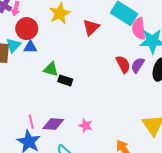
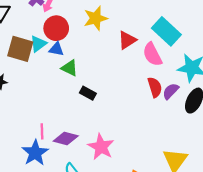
pink semicircle: (139, 29) -> (152, 54), moved, turned -30
green triangle: (51, 69) -> (70, 68), moved
pink star: (86, 126) -> (101, 147), size x1.6

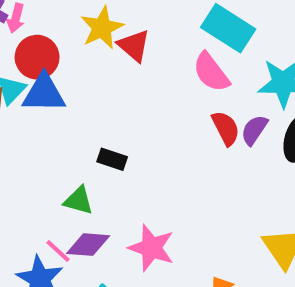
red triangle: (127, 40) -> (134, 46), moved, turned -36
blue triangle: (56, 49) -> (44, 93), size x1.6
green triangle: (70, 68) -> (79, 200), moved
pink line: (42, 131) -> (58, 251), moved, turned -35

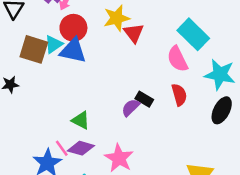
purple semicircle: (254, 130) -> (131, 108), moved
black rectangle: (112, 159) -> (144, 99), moved

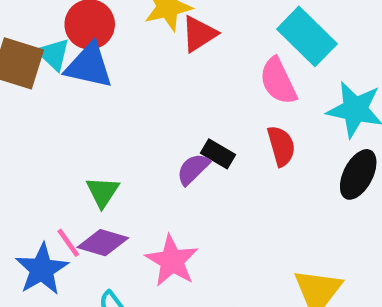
red triangle: (134, 33) -> (199, 34), turned 35
cyan triangle: (54, 44) -> (54, 54), turned -42
green triangle: (81, 120) -> (102, 192), turned 36

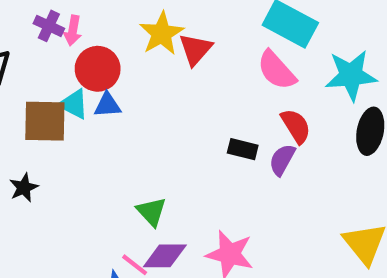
blue triangle: (89, 66) -> (108, 105), size x0.6
purple semicircle: (193, 169) -> (282, 160), moved

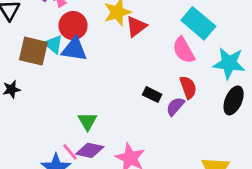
blue triangle: (108, 105) -> (74, 49), size x1.5

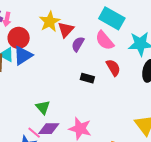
blue triangle: (74, 49) -> (23, 55), turned -30
purple semicircle: (175, 106) -> (78, 44), moved

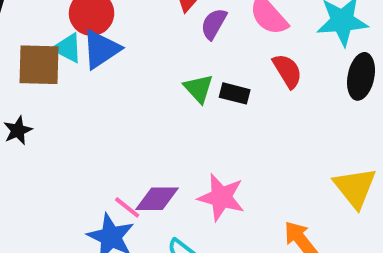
green triangle: (43, 107) -> (199, 89), moved

